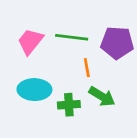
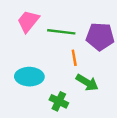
pink trapezoid: (30, 41) -> (28, 21), moved
green cross: (69, 105) -> (59, 101), moved, turned 30

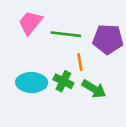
green cross: (59, 101) -> (63, 81), moved

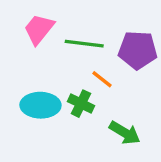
orange line: (80, 62) -> (102, 79), turned -42
green arrow: (94, 89) -> (125, 133), moved

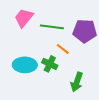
green arrow: (125, 133) -> (77, 82), turned 78

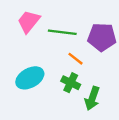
green cross: (50, 64) -> (71, 83), moved
cyan ellipse: (25, 65) -> (30, 78), turned -30

